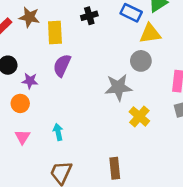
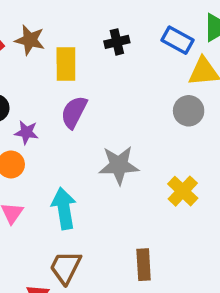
gray star: (118, 87) -> (119, 165), moved
cyan arrow: (58, 132) -> (64, 208), size x1.6

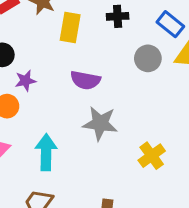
gray circle: (189, 111) -> (148, 58), moved
purple semicircle: (74, 112) -> (85, 80), moved, turned -116
purple star: (26, 132) -> (25, 81), turned -30

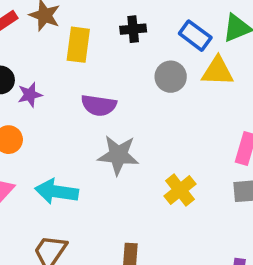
purple star: (25, 81) -> (30, 95), moved
cyan arrow: (46, 152) -> (57, 191), turned -80

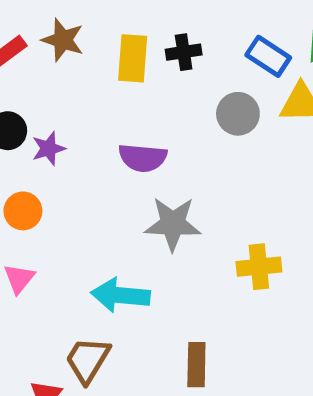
yellow rectangle: (78, 45) -> (133, 58), moved
yellow cross: (180, 190) -> (259, 267), turned 36
cyan arrow: (57, 191) -> (120, 295), moved

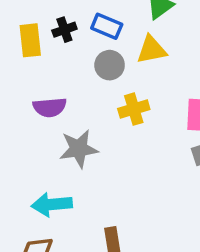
blue rectangle: (268, 56) -> (107, 26), moved
yellow cross: (259, 267) -> (134, 109), moved

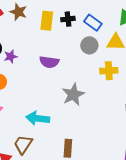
yellow cross: (134, 109) -> (109, 71), moved
gray star: (79, 149) -> (73, 95), moved, turned -30

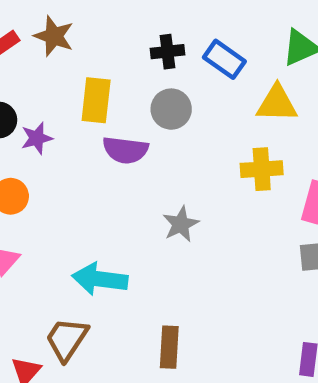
yellow rectangle: (47, 21) -> (96, 100), moved
gray circle: (89, 45) -> (171, 109), moved
gray star: (73, 95) -> (181, 224), size x0.7

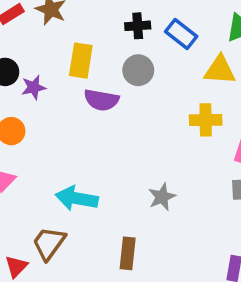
gray star: (181, 224) -> (162, 197), moved

